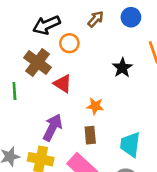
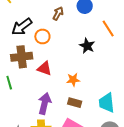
brown cross: (38, 63) -> (22, 57), turned -30
brown rectangle: (90, 135) -> (75, 103), turned -56

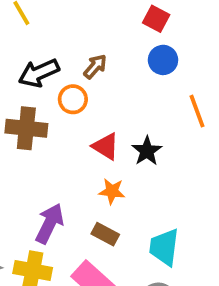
brown arrow: (58, 13) -> (95, 67), moved
black star: (87, 46) -> (147, 151), moved
red triangle: (44, 68) -> (106, 146), moved

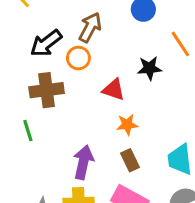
brown arrow: (95, 67) -> (90, 27), size x1.4
black star: (147, 151) -> (149, 68), moved, turned -30
brown rectangle: (105, 234) -> (130, 160), turned 50

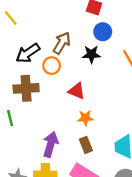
black star: (149, 68) -> (91, 54), moved

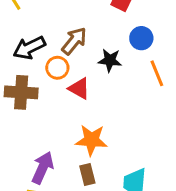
blue circle: (103, 32) -> (141, 38), moved
red triangle: (77, 91) -> (79, 89), moved
orange star: (85, 118) -> (91, 140), size x1.5

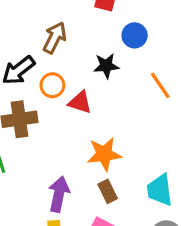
brown arrow: (74, 41) -> (55, 38), moved
orange line: (157, 73) -> (160, 85), moved

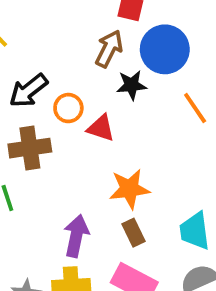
blue circle: (135, 35) -> (165, 49), size x1.6
brown arrow: (55, 38) -> (109, 49), moved

